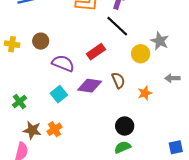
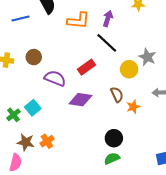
brown semicircle: (118, 80) -> (117, 95), moved
cyan square: (59, 94) -> (33, 108), moved

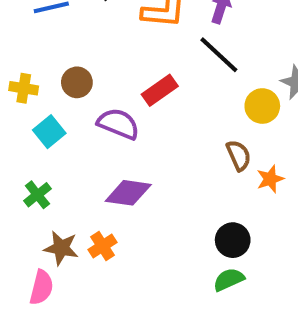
red rectangle: (86, 67) -> (160, 90), moved
purple diamond: (80, 100) -> (128, 193), moved
cyan square: (33, 108) -> (49, 132), moved

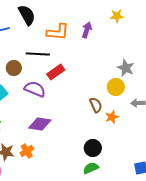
black line: (219, 55) -> (38, 54), moved, turned -40
yellow circle: (262, 106) -> (116, 87), moved

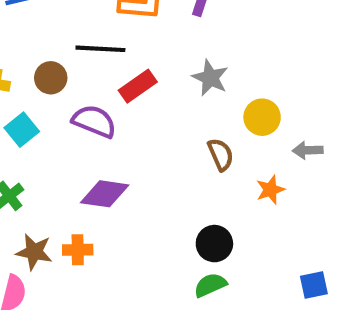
gray star: (126, 68) -> (210, 78), moved
orange star: (112, 117) -> (270, 190), moved
orange cross: (27, 151) -> (78, 250), turned 32

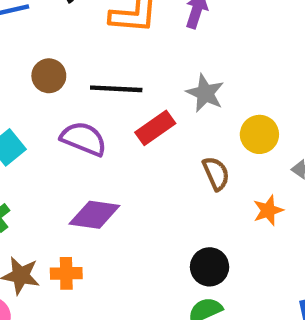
black line: (100, 49) -> (116, 89), moved
brown circle: (51, 78) -> (49, 76), moved
red rectangle: (138, 86) -> (155, 128), moved

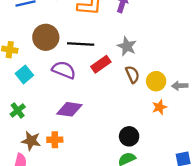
brown circle: (49, 76) -> (46, 37), size x1.5
yellow circle: (259, 134) -> (156, 81), moved
brown semicircle: (216, 173) -> (132, 74), moved

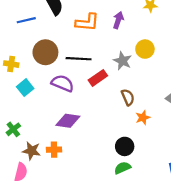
brown semicircle: (132, 74) -> (128, 97), moved
yellow circle: (156, 81) -> (145, 49), moved
orange star: (159, 107) -> (143, 118), moved
green cross: (18, 110) -> (13, 129), moved

